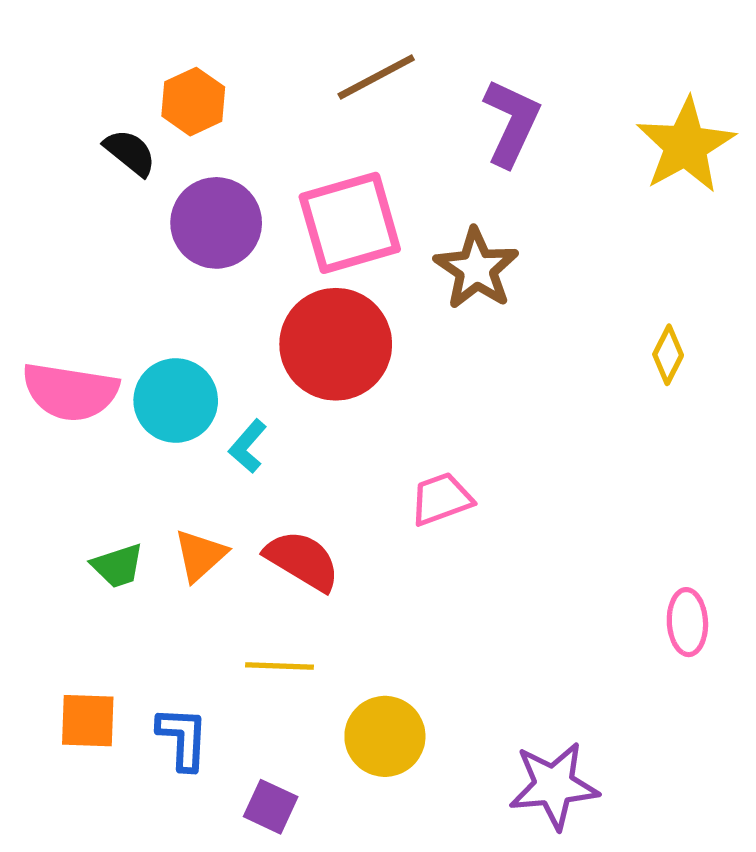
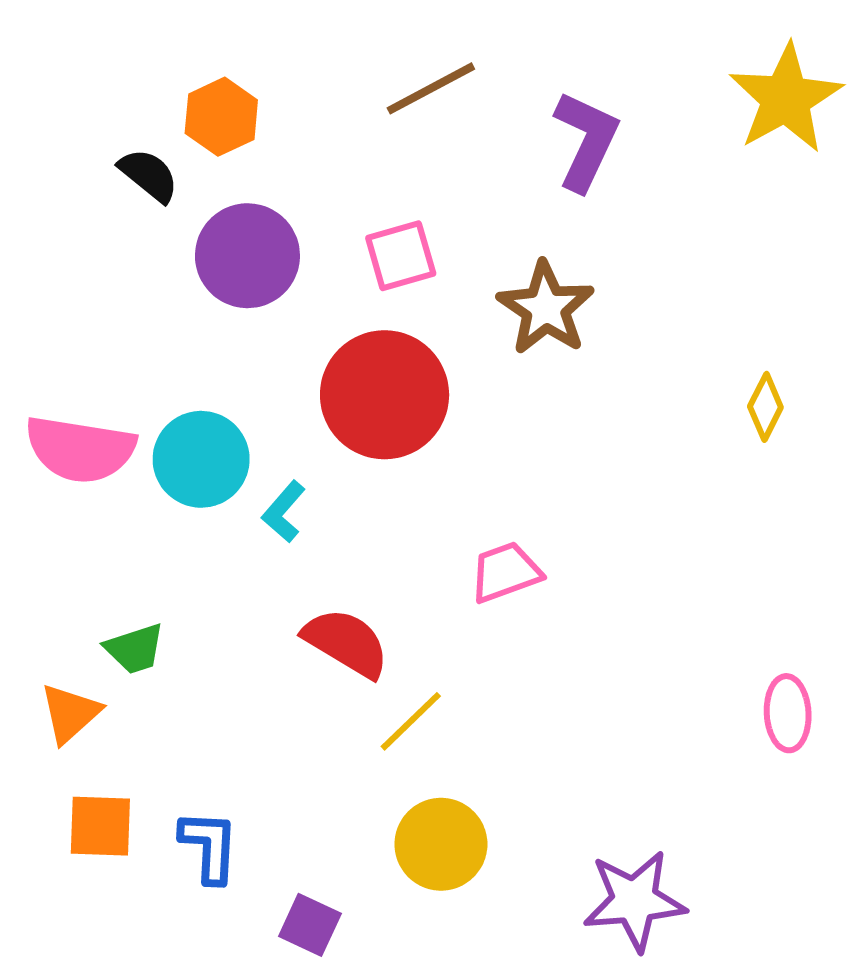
yellow star: (686, 146) -> (786, 99), moved
pink square: (350, 223) -> (401, 256), size x0.6
orange triangle: (200, 555) -> (70, 713), moved
yellow line: (279, 666) -> (411, 721), moved, turned -46

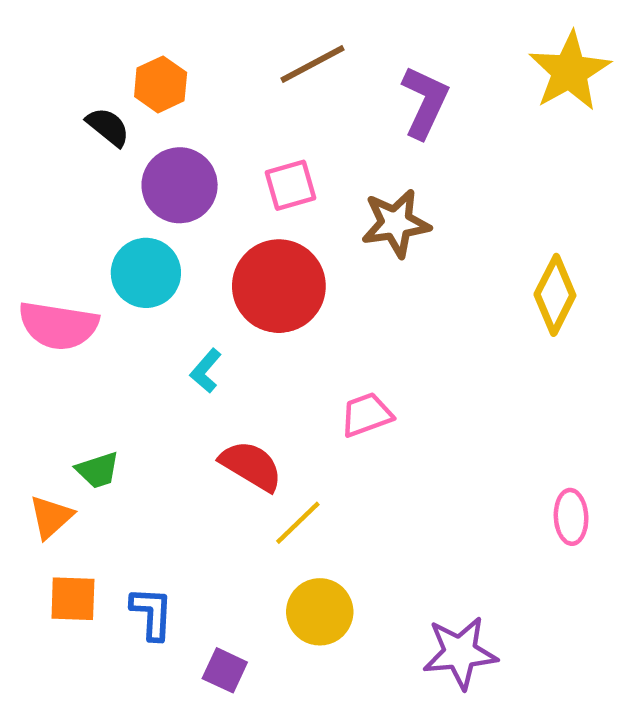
brown star: (546, 308) -> (396, 223), turned 30
yellow diamond: (765, 407) -> (555, 295), size x1.6
cyan circle: (201, 459) -> (146, 273), moved

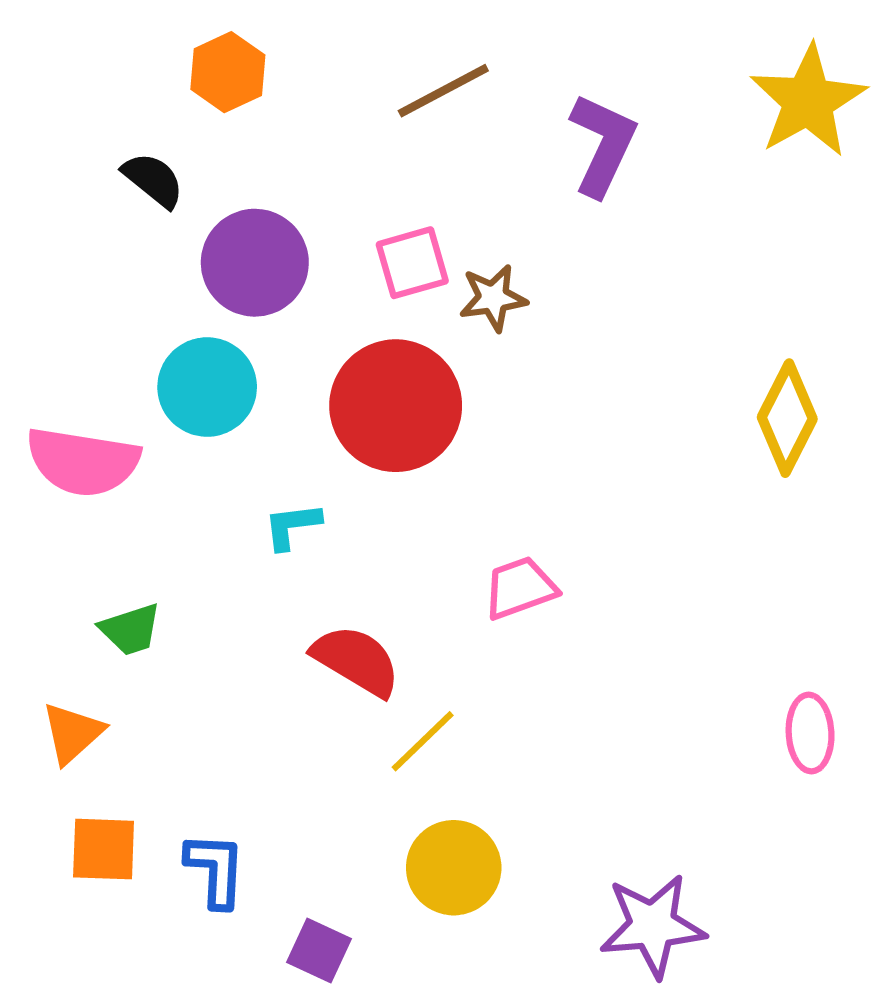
orange hexagon: (161, 84) -> (228, 72), moved
brown star: (396, 223) -> (493, 298), moved, size x0.7
cyan L-shape: (206, 371) -> (292, 526), turned 42
green trapezoid: (98, 470) -> (130, 629), moved

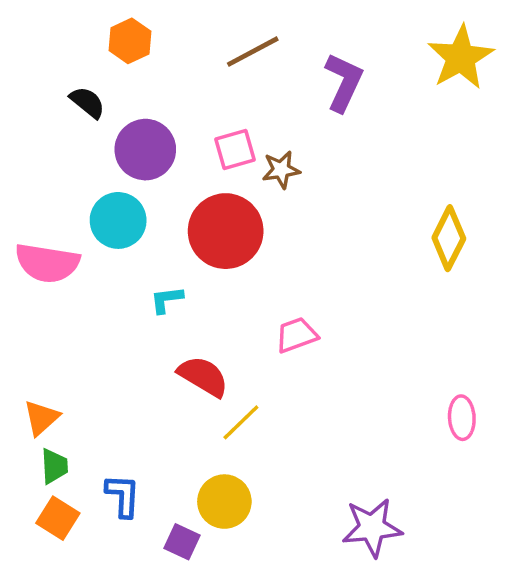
green trapezoid: (130, 629) -> (54, 466), moved, turned -75
orange square: (104, 849) -> (58, 518), moved, turned 30
yellow circle: (454, 868) -> (224, 502), moved

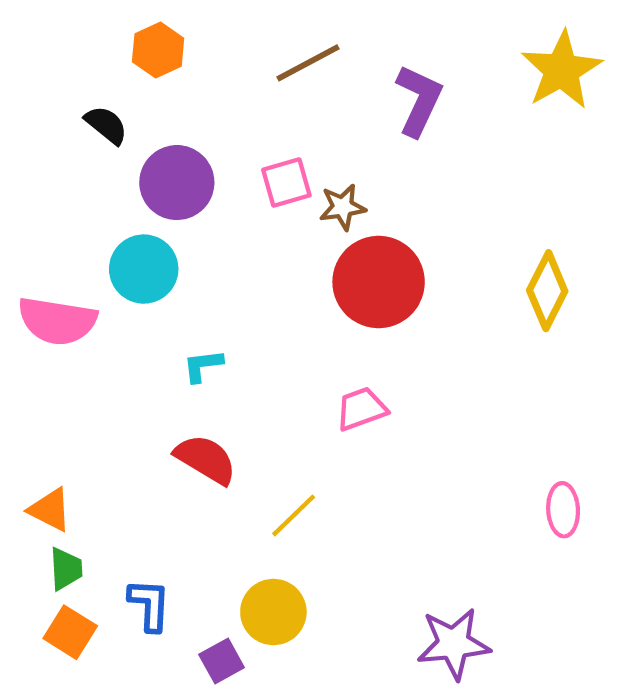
red circle: (226, 231) -> (379, 282), moved
red semicircle: (203, 376) -> (206, 459), moved
orange triangle: (41, 418) -> (50, 510), turned -51
purple square: (182, 542) -> (222, 661), turned 36

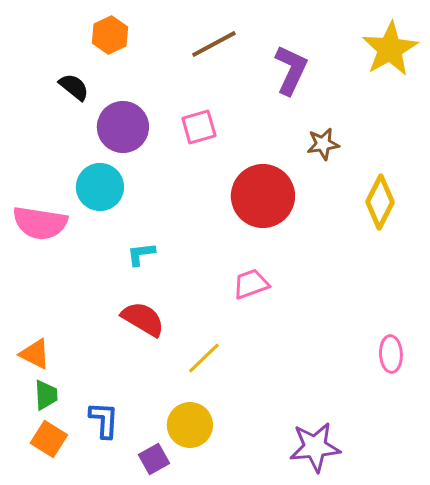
brown star: (343, 207) -> (323, 144), moved

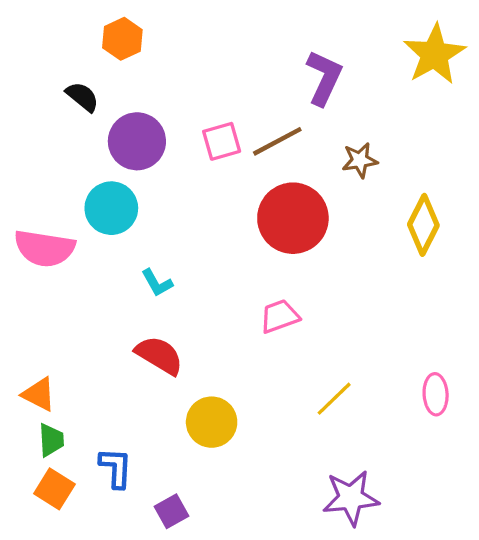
brown line: (214, 44) -> (277, 141), moved
cyan L-shape: (141, 254) -> (157, 283), turned -112
yellow line: (204, 358) -> (334, 399), moved
yellow circle: (190, 425) -> (212, 422), moved

